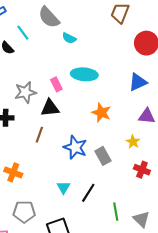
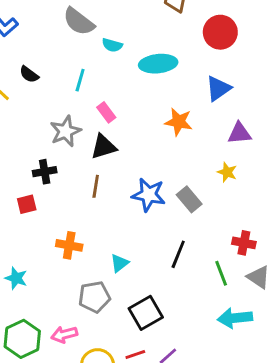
cyan line: (23, 33) -> (80, 80), moved, turned 63
cyan ellipse: (84, 74) -> (158, 64), moved
orange star: (101, 113) -> (179, 122), moved
red cross: (142, 170) -> (244, 243), moved
cyan triangle: (64, 187) -> (119, 263), moved, turned 32

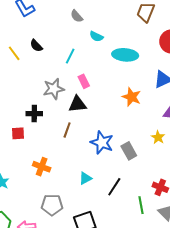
gray semicircle: (79, 22) -> (77, 16), size x0.6
cyan triangle: (119, 263) -> (85, 178), moved

